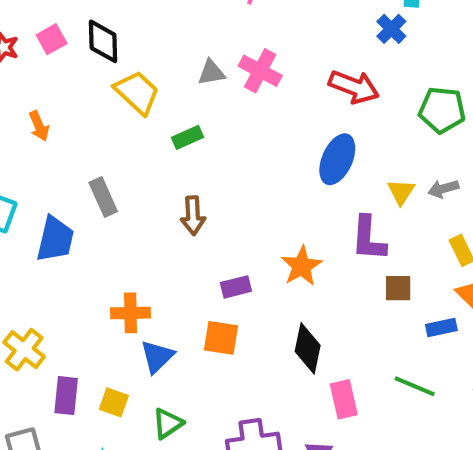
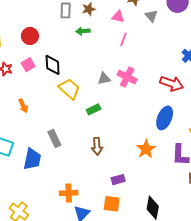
orange star: (302, 266) -> (146, 149), moved

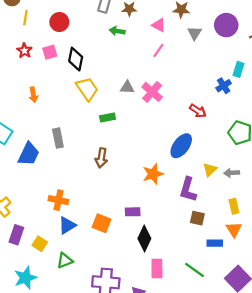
red arrow: (172, 84) -> (198, 111), size x0.7
purple rectangle: (118, 180) -> (133, 212), moved

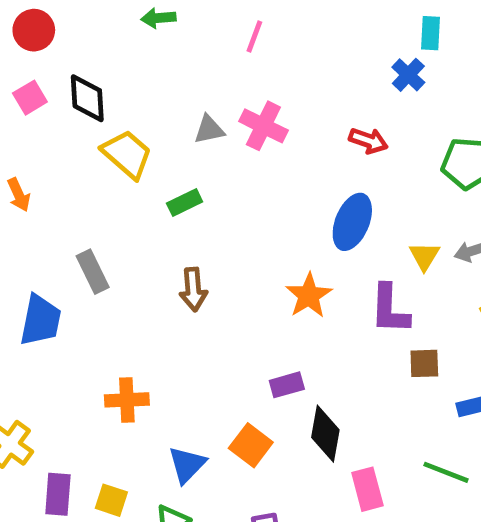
orange square: (102, 223) -> (251, 445), moved, turned 30
blue triangle: (67, 225) -> (187, 465), moved

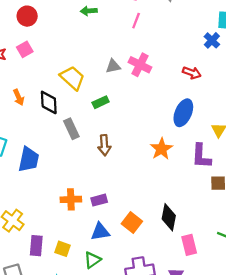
black diamond: (87, 98) -> (49, 102), moved
gray rectangle: (93, 272) -> (71, 129), moved
purple rectangle: (287, 385) -> (99, 200), moved
blue triangle: (187, 465) -> (100, 232), turned 36

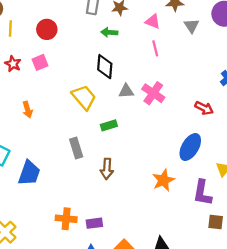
pink line: (136, 21) -> (155, 48), turned -42
black diamond: (49, 102) -> (105, 67), moved

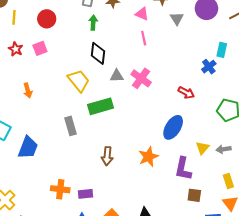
green arrow: (109, 32) -> (93, 23), moved, turned 88
green rectangle: (109, 125) -> (100, 106), size x1.6
brown arrow: (107, 169) -> (107, 156), moved

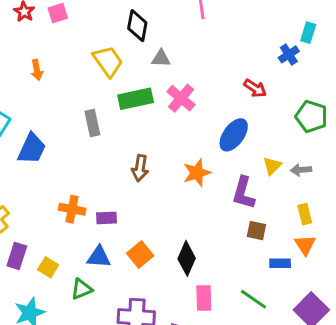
pink cross: (141, 78) -> (181, 98), moved

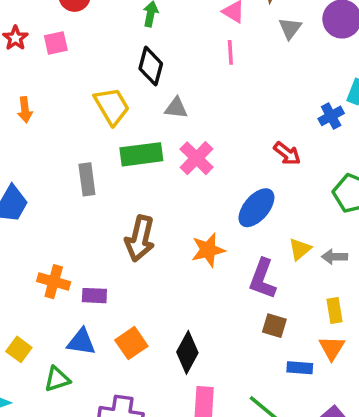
brown arrow: (140, 168) -> (140, 239), size x1.4

